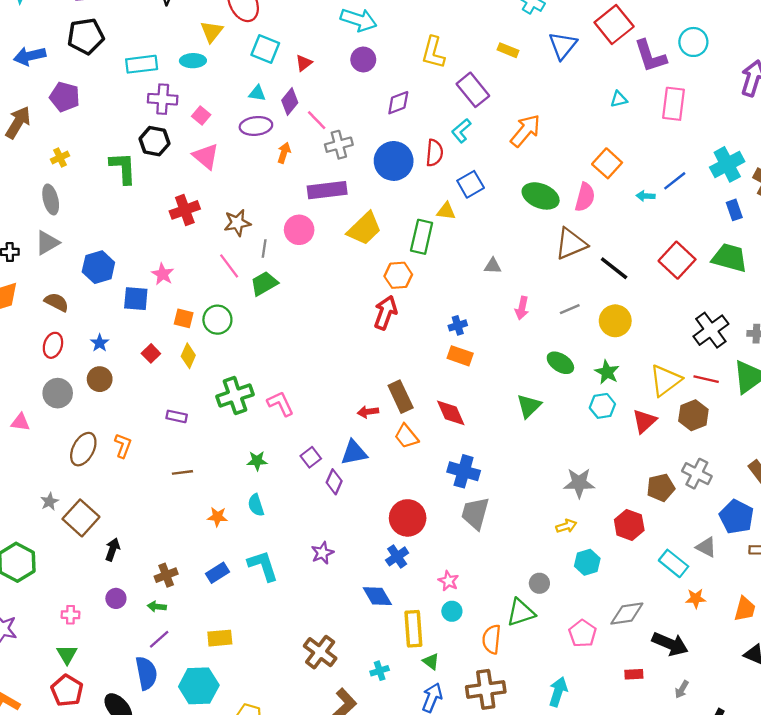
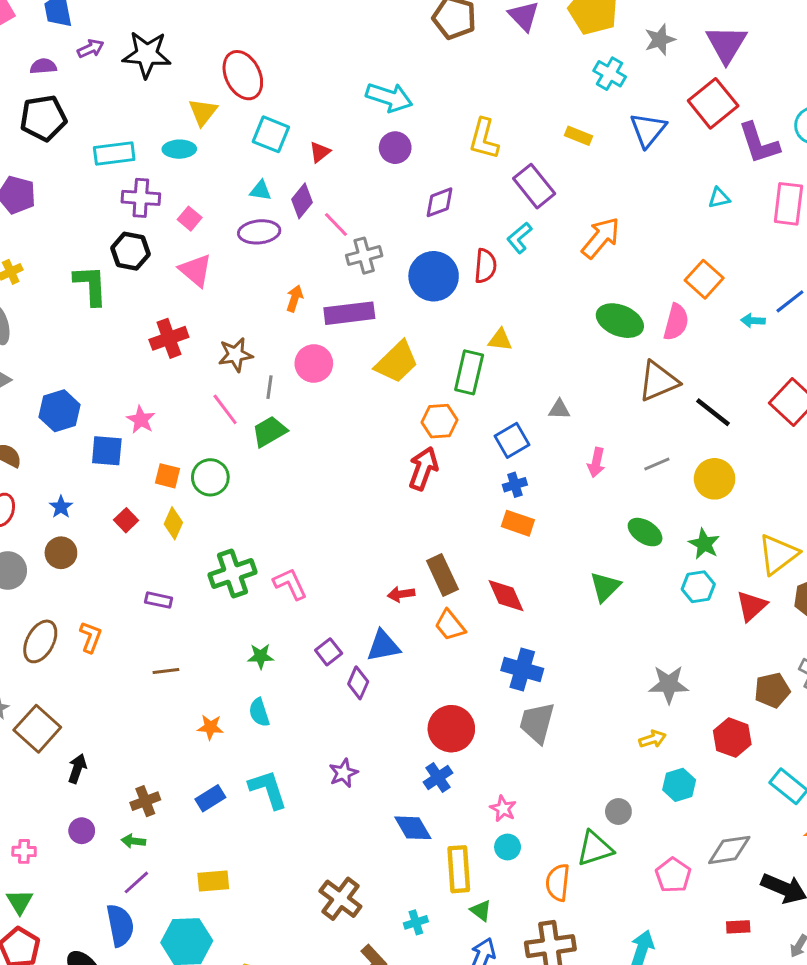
orange arrow: (284, 153) -> (295, 298), moved
blue square: (471, 184) -> (512, 440), moved

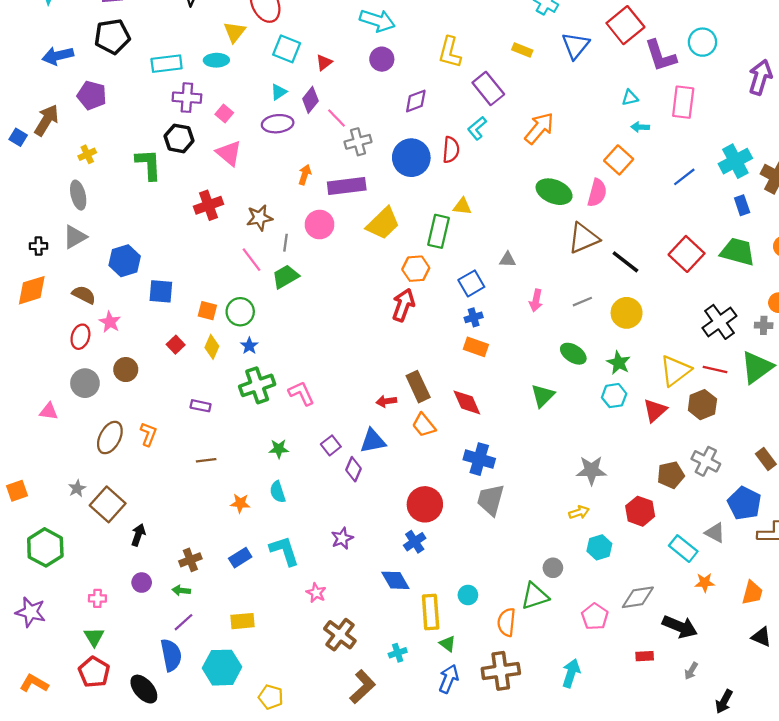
cyan triangle: (261, 190) -> (279, 92), turned -42
cyan arrow: (753, 321) -> (640, 127), moved
pink star: (141, 420) -> (110, 322), moved
blue star: (61, 507) -> (249, 346), moved
pink star: (503, 809) -> (316, 593), moved

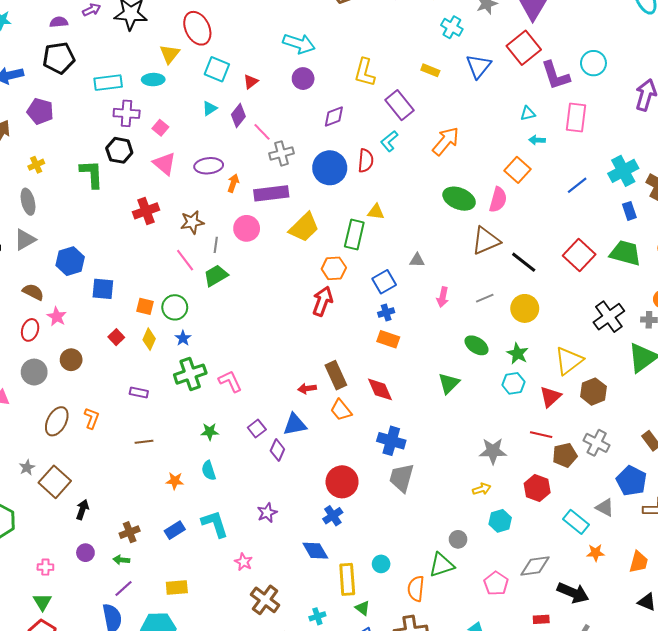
purple ellipse: (278, 124) -> (209, 166), moved
red line: (715, 370) -> (541, 435), moved

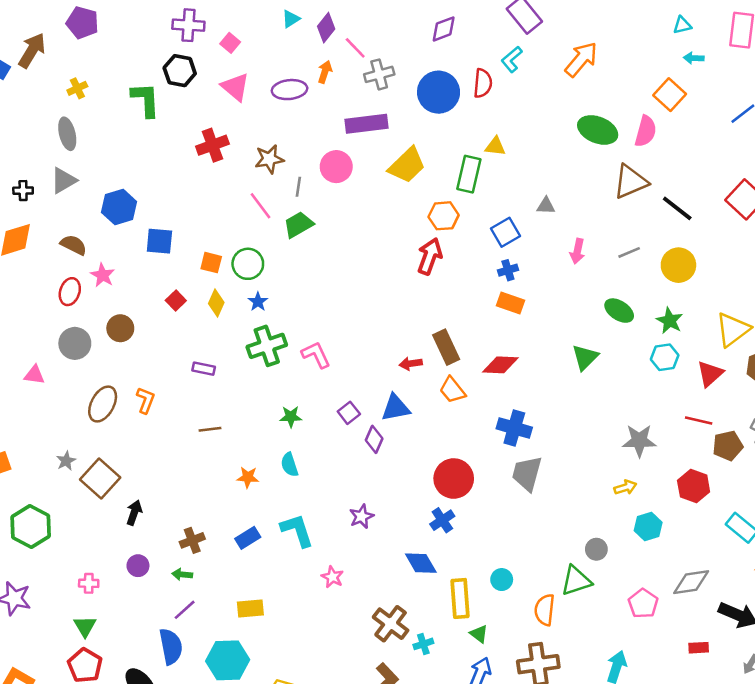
orange arrow: (233, 183) -> (325, 72), moved
red diamond: (380, 389) -> (500, 365), turned -64
brown cross: (265, 600) -> (391, 624), moved

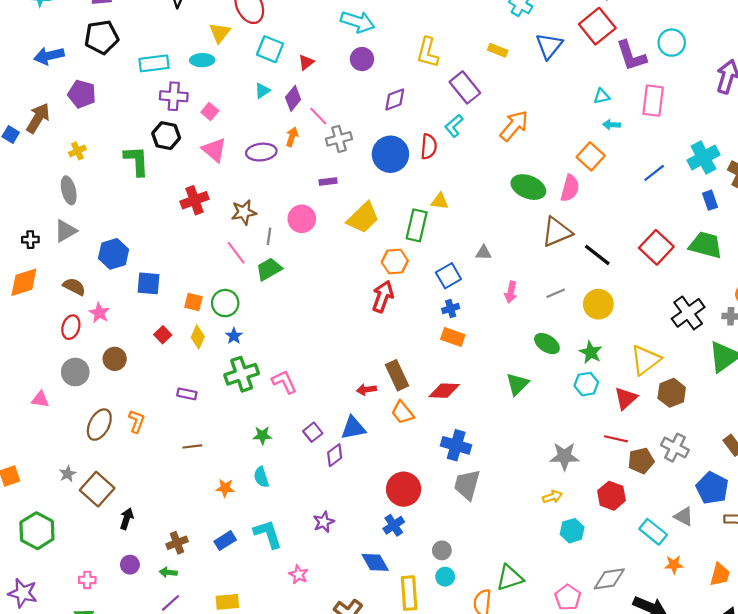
purple rectangle: (367, 124) -> (328, 182), size x0.5
purple diamond: (374, 439) -> (335, 455), turned 30
gray circle: (596, 549) -> (442, 550), moved

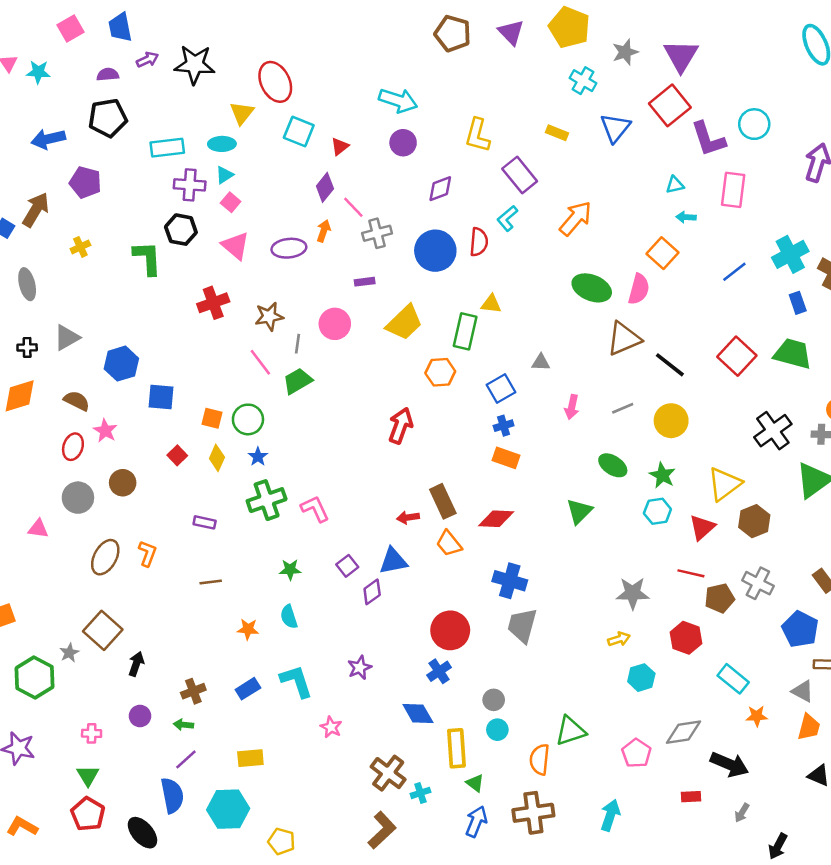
cyan triangle: (262, 91) -> (224, 175), moved
gray ellipse: (69, 190) -> (27, 284), moved
red arrow: (383, 297) -> (401, 426), moved
gray star: (68, 474) -> (69, 653), moved
gray triangle: (684, 516) -> (803, 691), moved

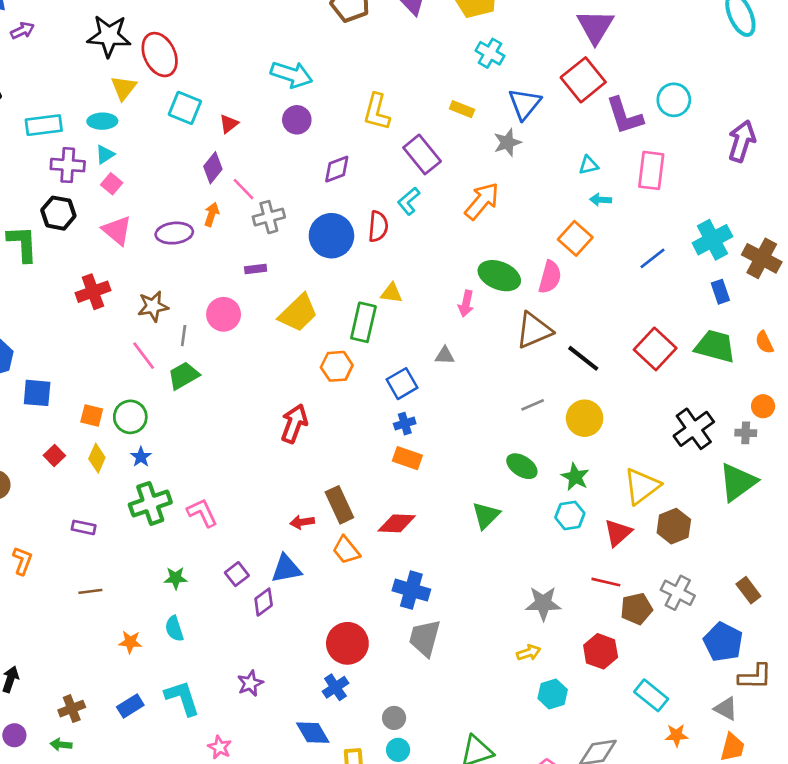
gray star: (625, 52) -> (507, 142), moved
black star: (195, 65) -> (109, 36), moved
pink arrow: (572, 407) -> (466, 304), moved

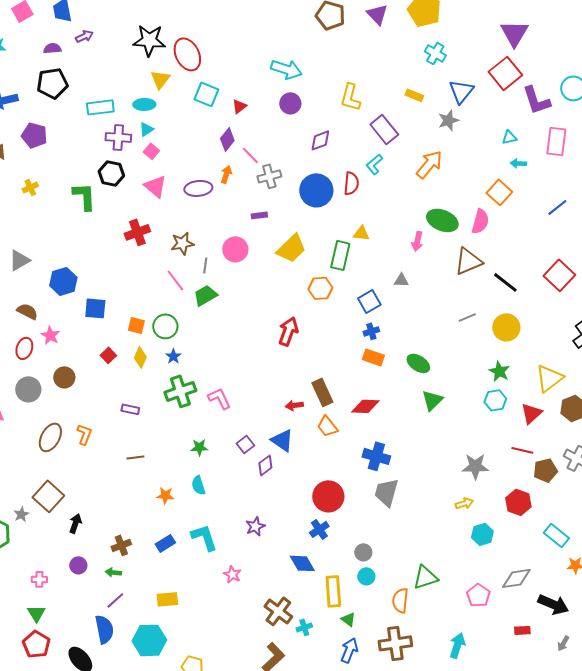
green ellipse: (522, 466) -> (418, 363), moved
blue triangle: (286, 569) -> (282, 440), turned 45

